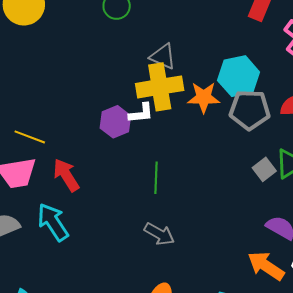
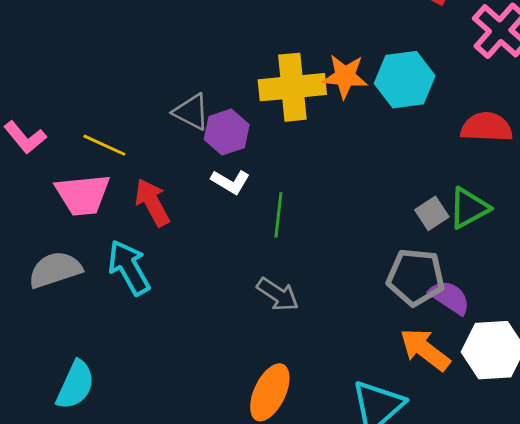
gray triangle: (163, 57) -> (191, 112), moved
orange star: (204, 97) -> (345, 76), moved
gray pentagon: (250, 110) -> (416, 277), moved
white L-shape: (141, 113) -> (230, 182), moved, turned 32

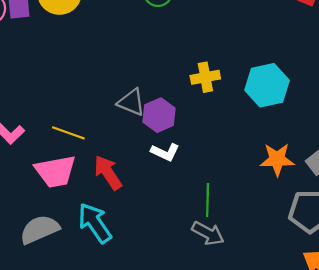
orange star: (345, 76) -> (277, 159), moved
cyan hexagon: (405, 80) -> (267, 85), moved
yellow cross: (292, 87) -> (205, 77), size x0.6
green line: (278, 215) -> (208, 200), moved

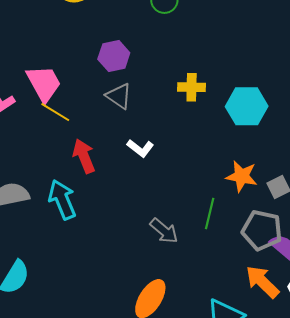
purple hexagon: (159, 115) -> (114, 56), moved
pink trapezoid: (55, 171) -> (44, 83), moved, turned -120
green line: (208, 200) -> (210, 213), moved

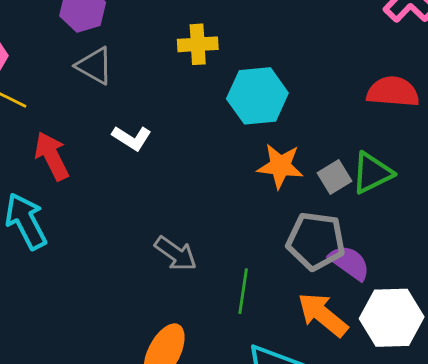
cyan hexagon: (247, 106) -> (257, 96), moved
green line: (210, 213) -> (243, 291), moved

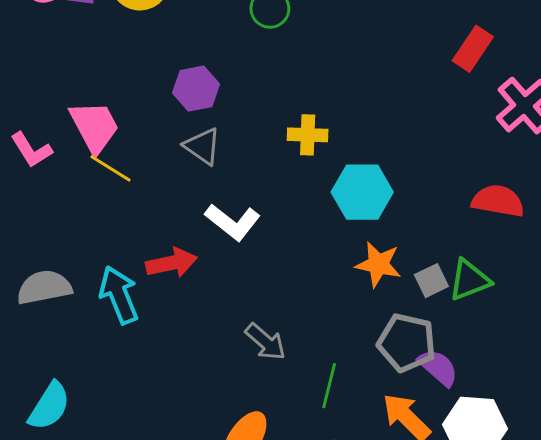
white L-shape: (132, 138) -> (233, 222), size x1.4
red arrow: (52, 156) -> (171, 263), moved, turned 99

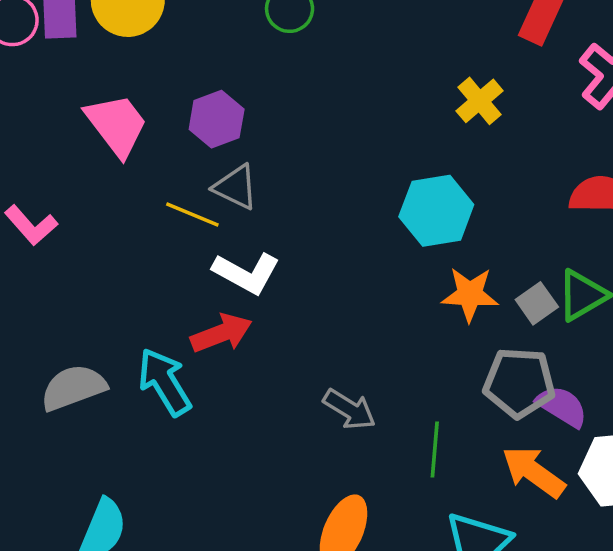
pink trapezoid: (94, 127) -> (117, 125), moved
yellow cross: (308, 135) -> (480, 101), moved, turned -33
yellow line: (110, 168) -> (192, 215), moved
white L-shape: (233, 222) -> (246, 273), moved

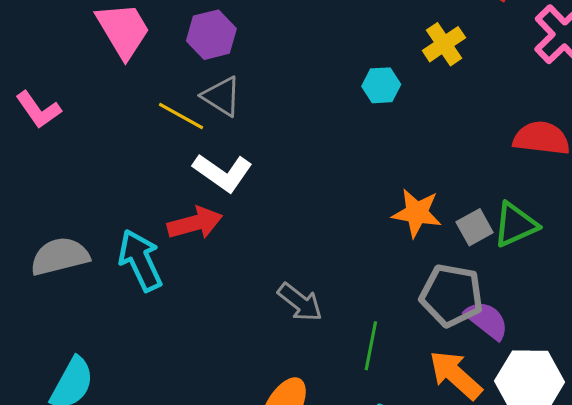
cyan hexagon: (436, 211) -> (381, 85), moved, size x0.6

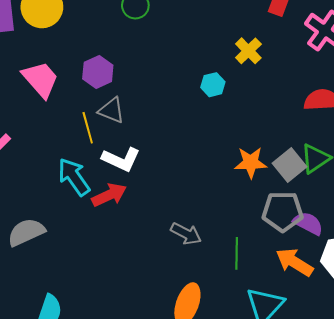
yellow line: (181, 116) -> (88, 128), turned 56
gray square: (475, 227) -> (290, 165), size x1.4
cyan arrow: (140, 260) -> (74, 177), moved

